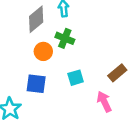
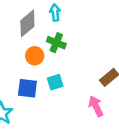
cyan square: (76, 78) -> (55, 82), moved

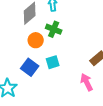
blue square: (27, 88) -> (30, 67), turned 30

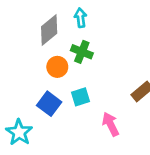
pink arrow: (87, 82) -> (111, 124), moved

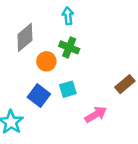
gray diamond: (49, 30) -> (25, 37), moved
pink arrow: (111, 124) -> (96, 115), turned 85

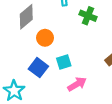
green cross: (69, 47) -> (88, 16), moved
pink arrow: (96, 115) -> (77, 84), moved

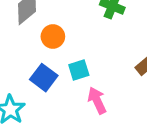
pink arrow: (77, 84) -> (97, 100), turned -84

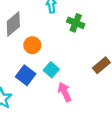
cyan square: (79, 70) -> (51, 70), turned -32

